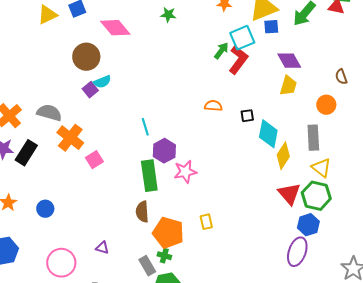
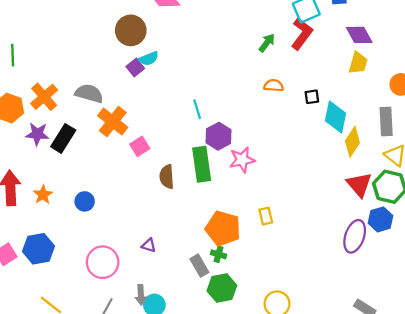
green arrow: (221, 51) -> (267, 43), moved
brown semicircle: (142, 212) -> (167, 177), moved
purple ellipse: (297, 252) -> (355, 236), moved

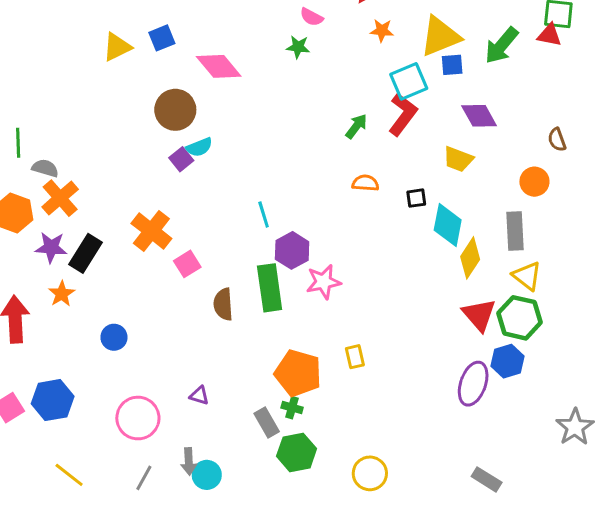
yellow trapezoid: (358, 63) -> (458, 159), moved, turned 95
gray semicircle: (89, 93) -> (45, 168), moved, size x0.7
orange star: (43, 195) -> (62, 294), moved

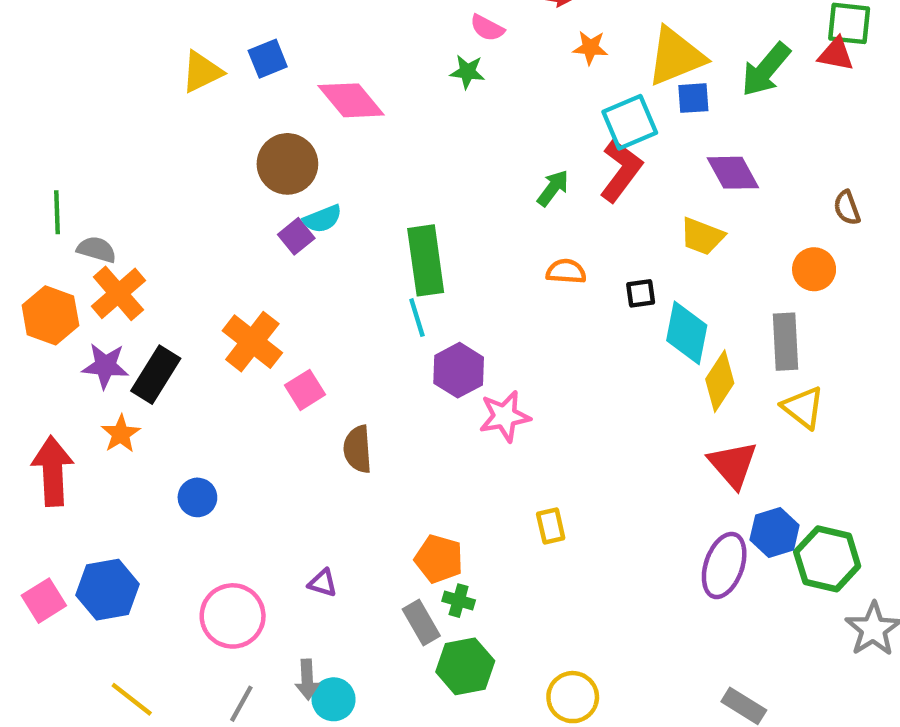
green rectangle: (270, 288) -> (426, 260), moved
green hexagon: (519, 318) -> (827, 559), moved
orange pentagon: (298, 373) -> (439, 559), moved, size x0.7

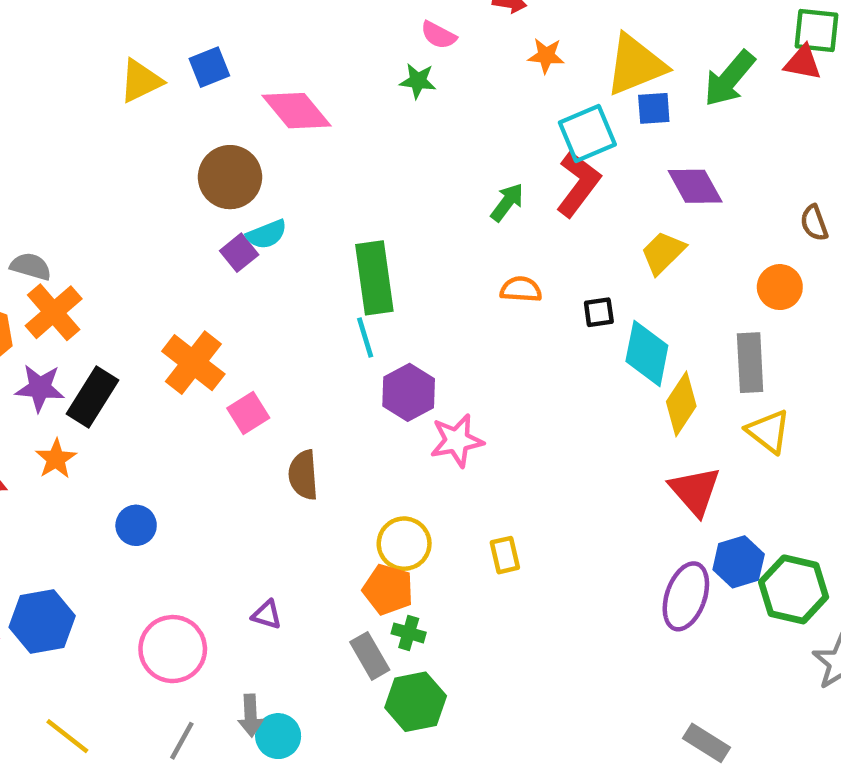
yellow trapezoid: (702, 236) -> (663, 253), turned 114
yellow circle: (573, 697) -> (404, 544), moved

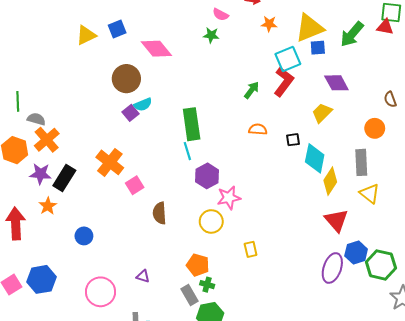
yellow circle: (404, 544) -> (211, 221), moved

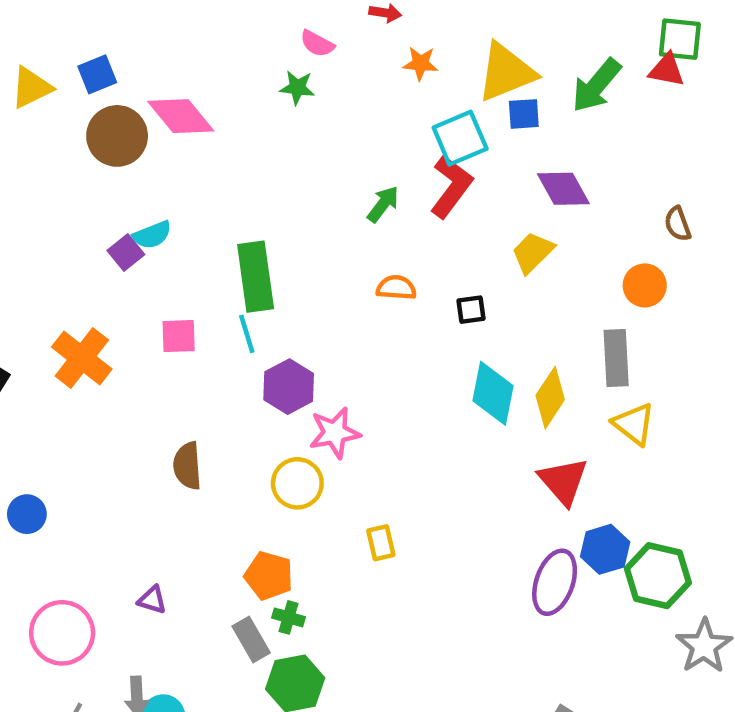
brown circle: (126, 79) -> (117, 136), moved
cyan diamond: (315, 158) -> (493, 393), moved
pink square: (135, 185) -> (179, 336), moved, turned 30

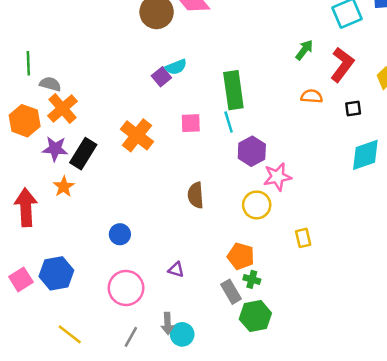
red L-shape: (451, 187) -> (342, 65), moved
cyan diamond: (493, 393) -> (365, 155), turned 60
blue circle: (27, 514) -> (120, 234), moved

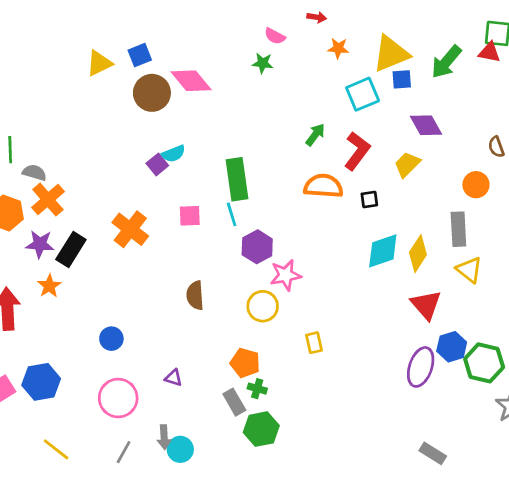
orange semicircle: (312, 96) -> (323, 186), size x1.6

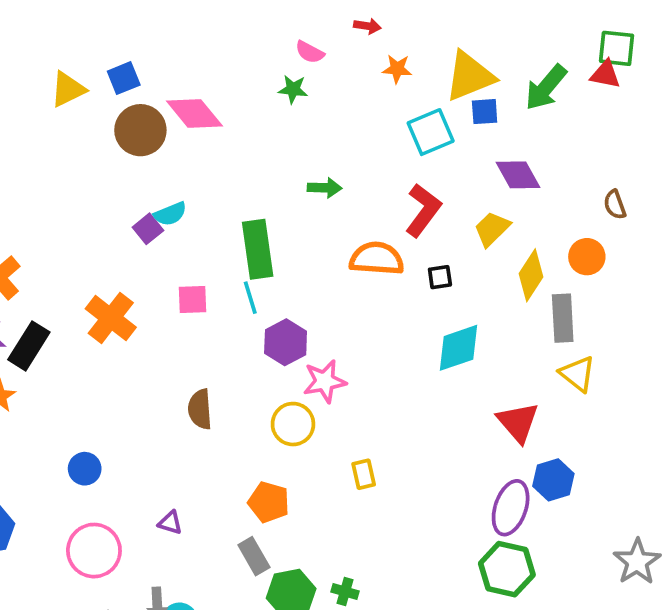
green arrow: (315, 135) -> (325, 188), moved, turned 55
yellow diamond: (418, 254) -> (531, 275), moved
green hexagon: (484, 363) -> (507, 569), moved
green cross: (257, 389) -> (345, 591), moved

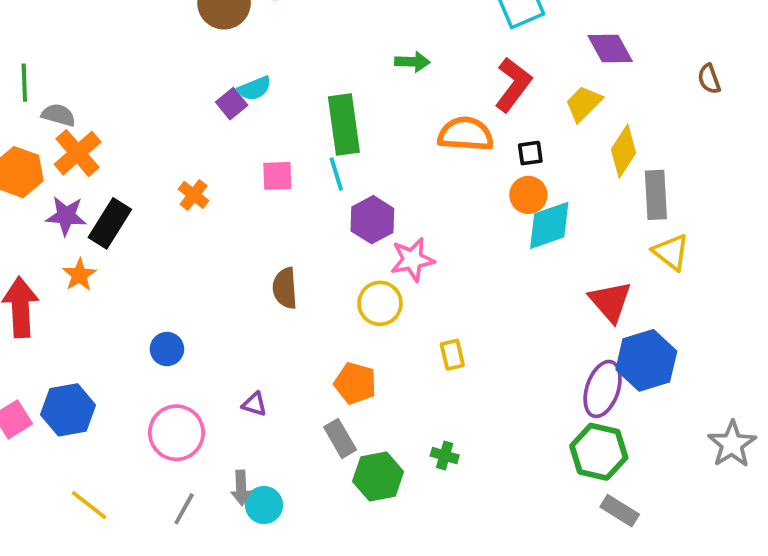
orange circle: (587, 257) -> (528, 195), moved
orange cross: (111, 318) -> (194, 195), size x0.6
blue hexagon: (553, 480) -> (646, 360), size x1.4
green cross: (345, 591) -> (445, 456), moved

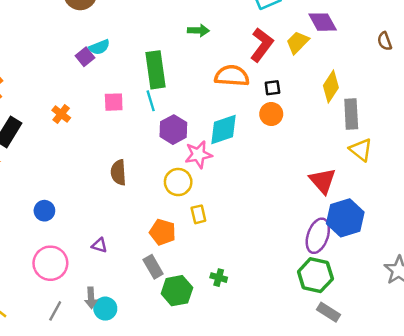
yellow trapezoid: (584, 104) -> (297, 42), moved
cyan diamond: (549, 225) -> (223, 130), moved
yellow rectangle: (452, 355) -> (198, 214), moved

